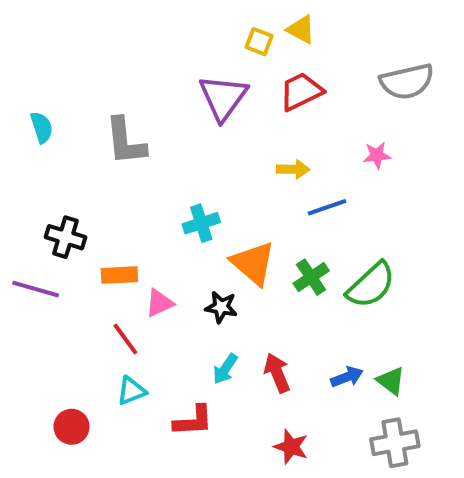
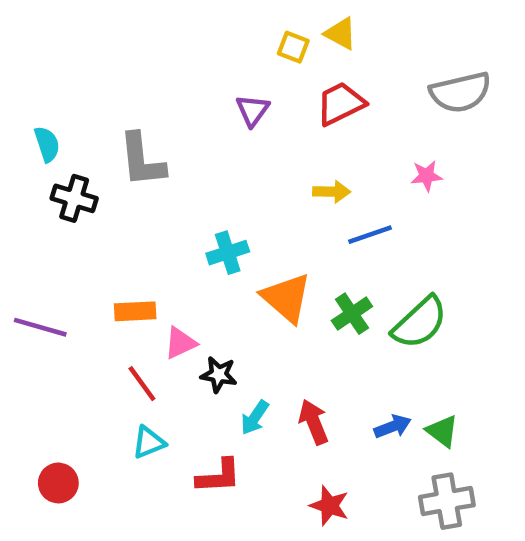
purple triangle: (223, 97) -> (253, 110), size x0.6
black cross: (66, 237) -> (74, 198), moved
black star: (221, 307) -> (219, 375), moved
red circle: (72, 427) -> (58, 483), moved

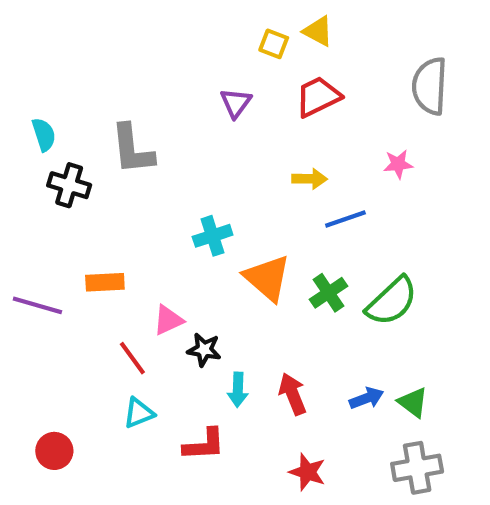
gray semicircle: (460, 92) -> (430, 86), turned 106
orange rectangle: (135, 311) -> (105, 282), moved
cyan arrow: (255, 417) -> (238, 390), turned -32

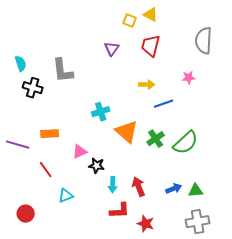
red trapezoid: (318, 97) -> (151, 46), turned -50
red line: (132, 358) -> (46, 170), moved
green triangle: (413, 402) -> (196, 191), turned -42
red L-shape: (204, 445) -> (120, 211), moved

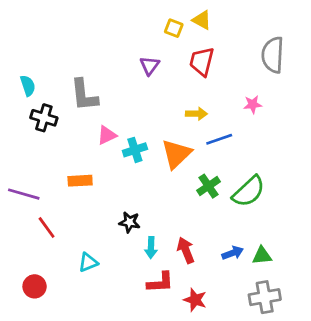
orange triangle: (127, 132) -> (176, 154), moved, turned 35
orange rectangle: (50, 134) -> (80, 181), moved
pink triangle: (80, 152) -> (107, 135), moved
red line: (46, 170) -> (47, 228), moved

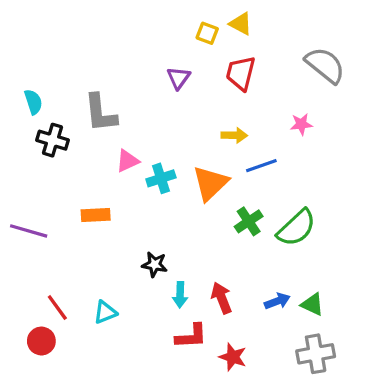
gray semicircle: (273, 55) -> (325, 65), turned 126
red line: (47, 228) -> (57, 308), moved
green triangle: (262, 256) -> (312, 304), turned 30

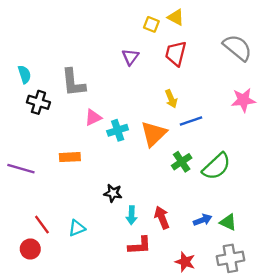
pink star: (301, 124) -> (243, 100), moved, size x1.5
yellow arrow: (234, 135) -> (171, 99), turned 66
red star: (233, 357) -> (185, 262), moved

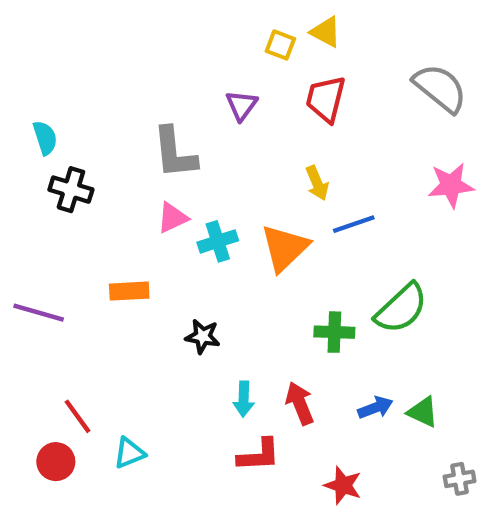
gray L-shape: (73, 83) -> (175, 153), moved
green cross: (182, 162) -> (334, 332), moved, turned 36
black star: (113, 193) -> (203, 336), moved
cyan triangle: (77, 228) -> (129, 453), moved
gray cross: (230, 258) -> (460, 479), moved, size x0.6

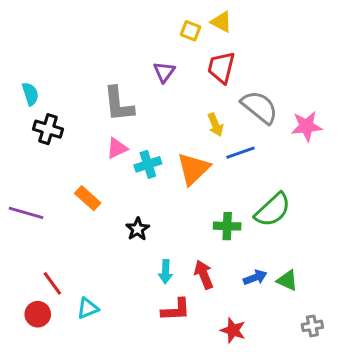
gray semicircle: (440, 88) -> (260, 107), moved
orange rectangle: (129, 291) -> (88, 198), turned 45
black star: (203, 336) -> (138, 229), turned 30

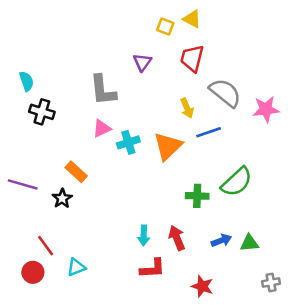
black star: (138, 229) -> (62, 198), moved
green triangle: (287, 280) -> (249, 243), turned -30

